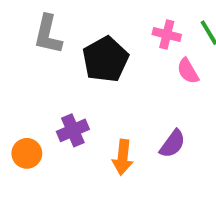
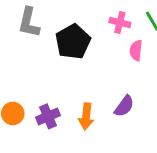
pink semicircle: (188, 71) -> (136, 50), turned 36
purple cross: (73, 130) -> (48, 116), moved

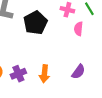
purple semicircle: (124, 106) -> (78, 72), moved

